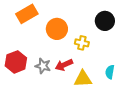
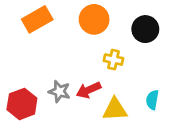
orange circle: (57, 29) -> (94, 19), moved
red hexagon: (16, 62) -> (22, 104), moved

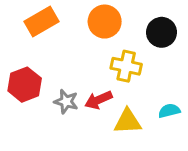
yellow cross: (113, 60) -> (126, 66), size x1.4
cyan semicircle: (152, 100) -> (169, 111), turned 66
red hexagon: (22, 104) -> (25, 85), moved

